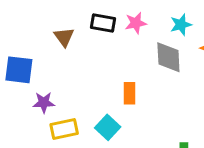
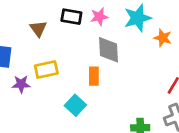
cyan star: (181, 25) -> (138, 18), size x1.5
gray diamond: (168, 57) -> (108, 50), moved
yellow rectangle: (64, 129) -> (46, 70), moved

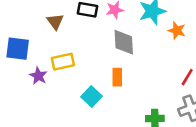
orange rectangle: (94, 76) -> (117, 77), moved
purple star: (21, 84) -> (38, 76), turned 30

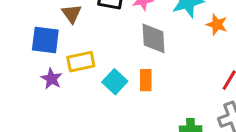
blue square: (18, 49) -> (45, 40), moved
cyan square: (91, 97) -> (115, 82), moved

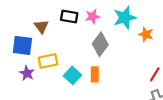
gray diamond: (153, 38) -> (100, 44), turned 40

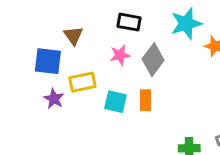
black rectangle: (69, 16) -> (129, 22), moved
pink star: (93, 16) -> (120, 55), moved
cyan square: (72, 75) -> (116, 102), turned -30

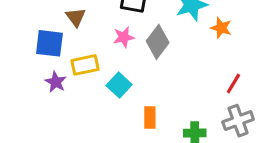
orange rectangle: (146, 100) -> (150, 118), moved
cyan square: (116, 102) -> (119, 85), turned 30

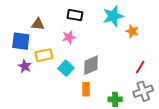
brown triangle: (76, 17) -> (38, 24), turned -48
gray diamond: (158, 42) -> (91, 65), moved, turned 30

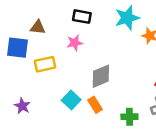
purple star: (25, 66) -> (22, 106), moved
cyan square: (66, 68) -> (71, 100), moved
orange rectangle: (86, 89) -> (95, 105), turned -32

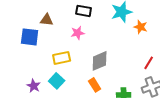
yellow rectangle: (45, 64) -> (62, 58), moved
cyan square: (71, 100) -> (57, 81), moved

